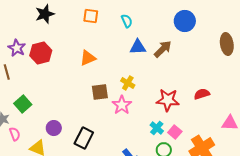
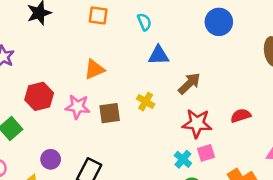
brown arrow: (163, 49) -> (189, 84), moved
red hexagon: (41, 53) -> (39, 96), moved
pink star: (122, 105) -> (78, 107), moved, turned -30
pink square: (175, 132) -> (206, 153), moved, turned 32

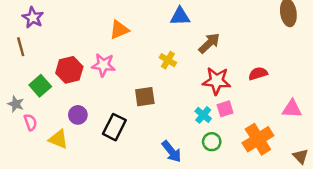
red hexagon: (39, 96) -> (69, 70), moved
brown square: (110, 113) -> (145, 97), moved

